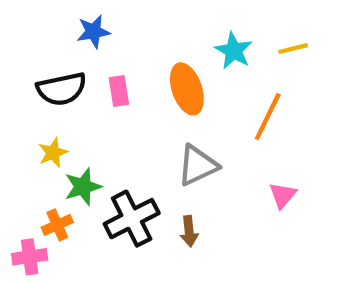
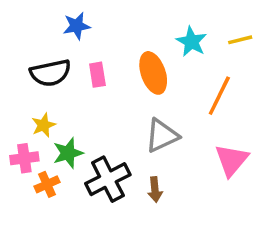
pink triangle: (283, 195) -> (232, 160), size x1.5
pink cross: (30, 257) -> (24, 158), moved

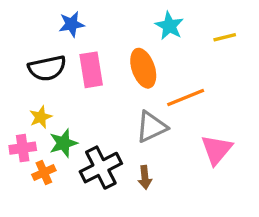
cyan star: (191, 42) -> (169, 26), moved
pink rectangle: (97, 75) -> (91, 70), size x1.5
orange line: (219, 96) -> (186, 98), moved, turned 42

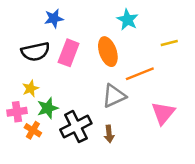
yellow line: (225, 37) -> (169, 43), moved
pink rectangle: (91, 70) -> (69, 53), turned 30
orange cross: (44, 172) -> (33, 130), turned -35

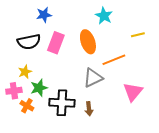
black cross: (76, 127) -> (62, 103), turned 30

